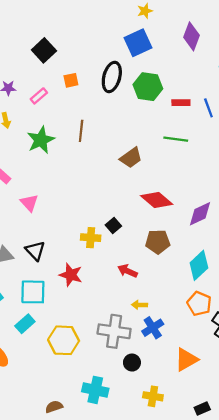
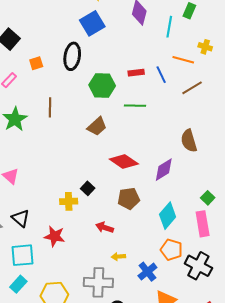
green hexagon: (148, 87) -> (102, 85), moved
blue cross: (153, 328) -> (147, 272), moved

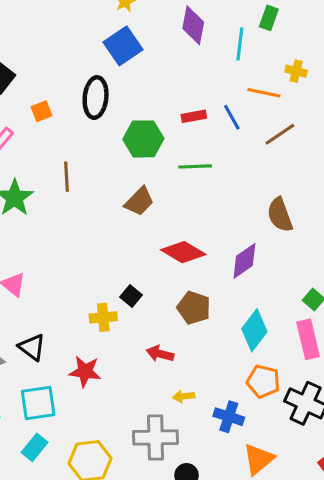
brown pentagon: (129, 199) -> (194, 308), turned 30
blue cross: (147, 272) -> (229, 417), turned -30

